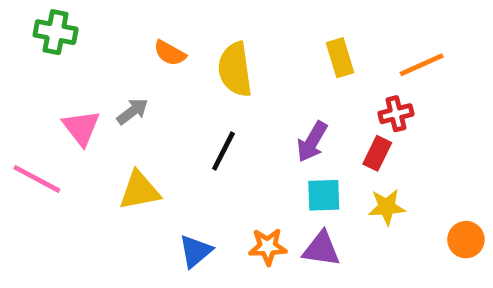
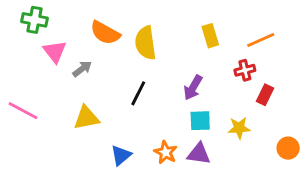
orange semicircle: (170, 53) -> (105, 33), size x1.5
pink triangle: (81, 128) -> (55, 52), moved
red rectangle: (377, 153) -> (265, 95), moved
orange star: (268, 247) -> (166, 152), turned 30

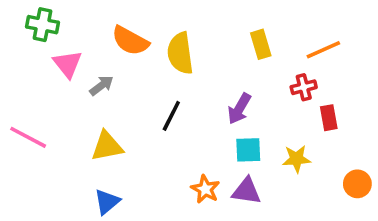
red rectangle: (265, 95) -> (329, 118), turned -36
blue triangle: (121, 155) -> (107, 202), moved

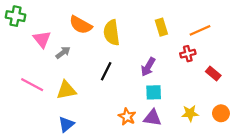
green cross: (42, 25) -> (15, 16), moved
red rectangle: (329, 118) -> (213, 74), moved, turned -40
pink line: (28, 137) -> (32, 85), moved
yellow star: (297, 159) -> (190, 113), moved

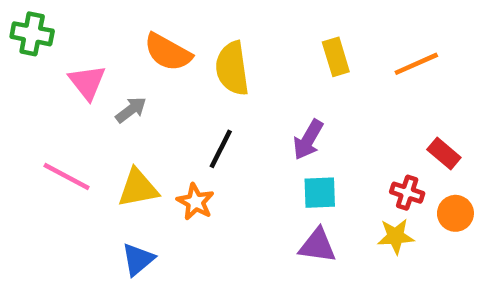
red cross: (188, 54) -> (407, 193), moved, turned 32
orange circle: (221, 113) -> (455, 213), moved
orange star: (127, 117) -> (195, 202), moved

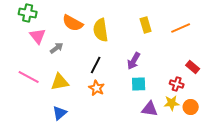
green cross: (32, 34) -> (28, 13), moved
orange star: (195, 202) -> (97, 88), moved
orange circle: (455, 213) -> (191, 107), moved
purple triangle: (317, 246) -> (150, 109), moved

